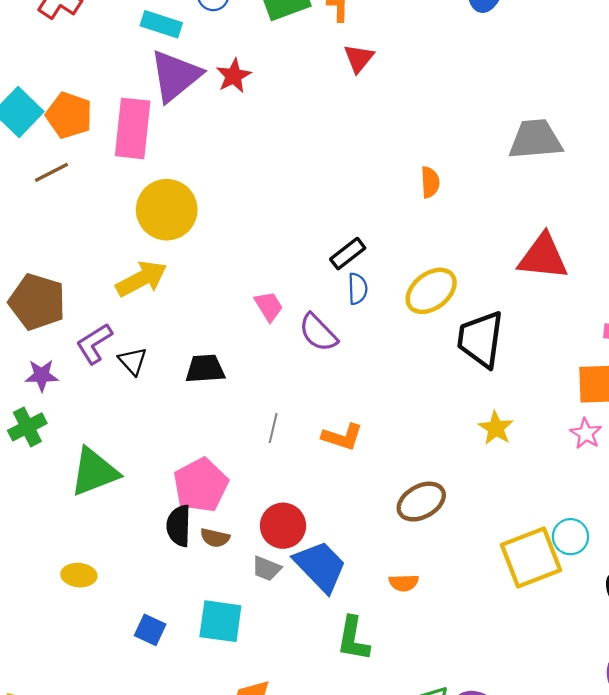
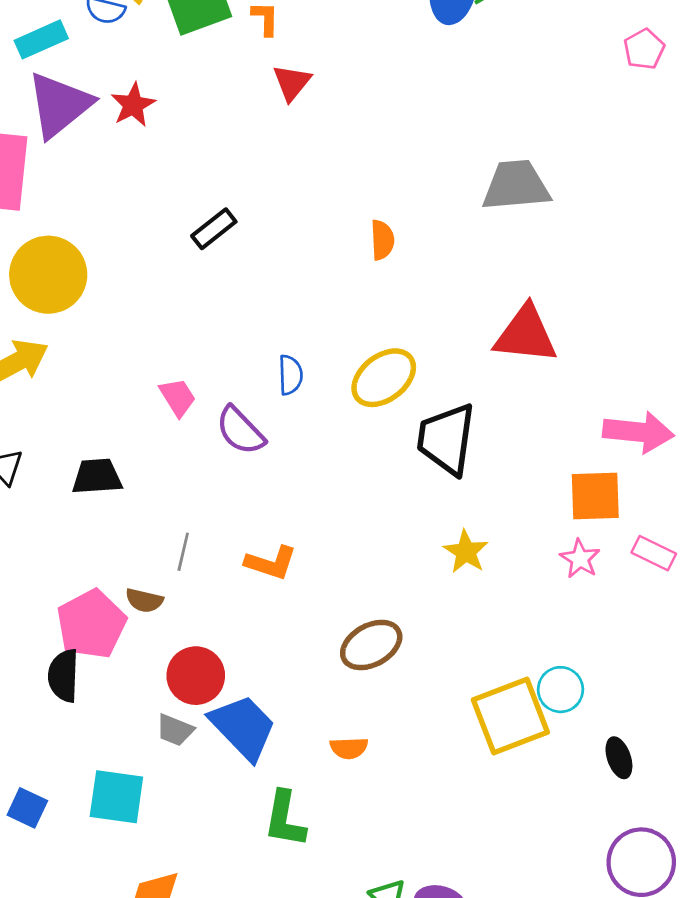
cyan rectangle: (161, 24) -> (41, 39), turned -42
black rectangle: (348, 254) -> (214, 229), moved
brown semicircle: (215, 538) -> (144, 600), moved

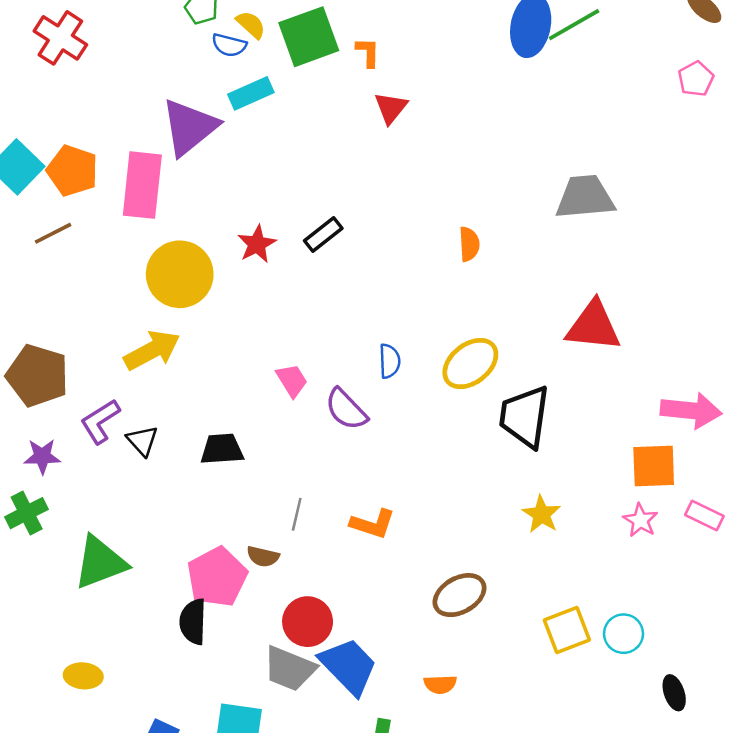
cyan rectangle: (41, 39) -> (251, 93), moved
red star: (133, 105) -> (257, 244), moved
yellow square: (510, 716) -> (567, 630), moved, size x0.7
gray trapezoid: (175, 730) -> (289, 669), size x1.6

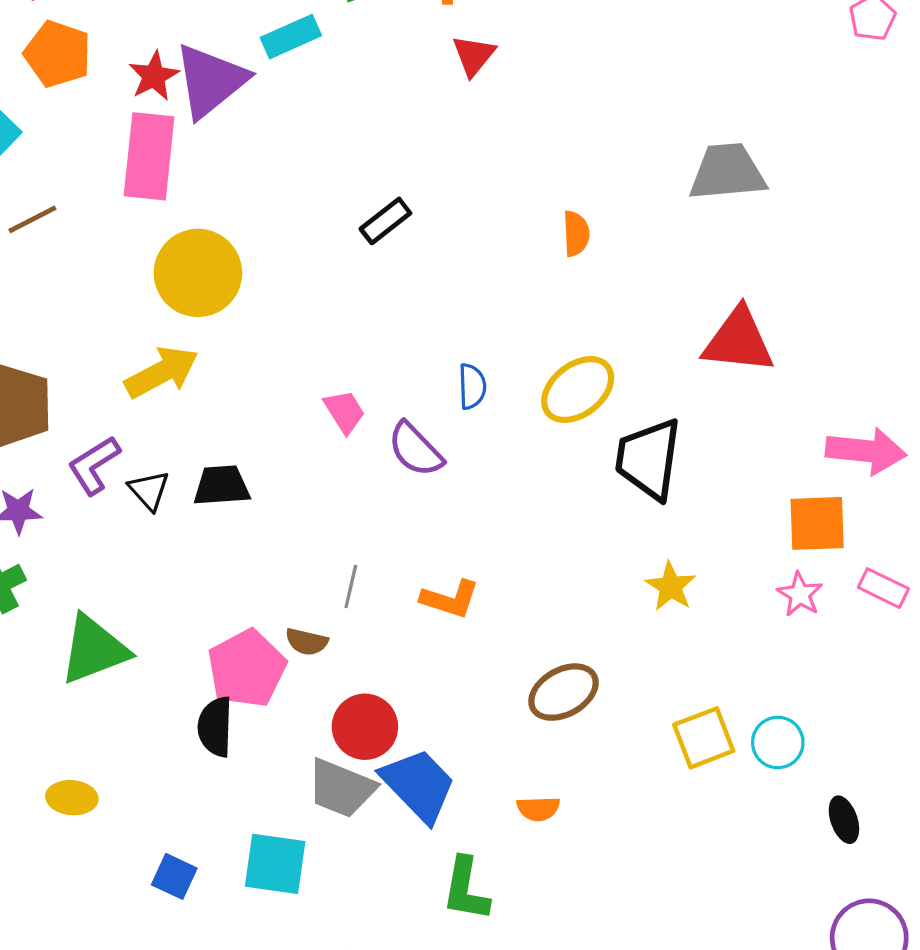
orange pentagon: (72, 171) -> (58, 54), moved
red star: (257, 244) -> (154, 76), moved
black trapezoid: (222, 449) -> (222, 486), moved

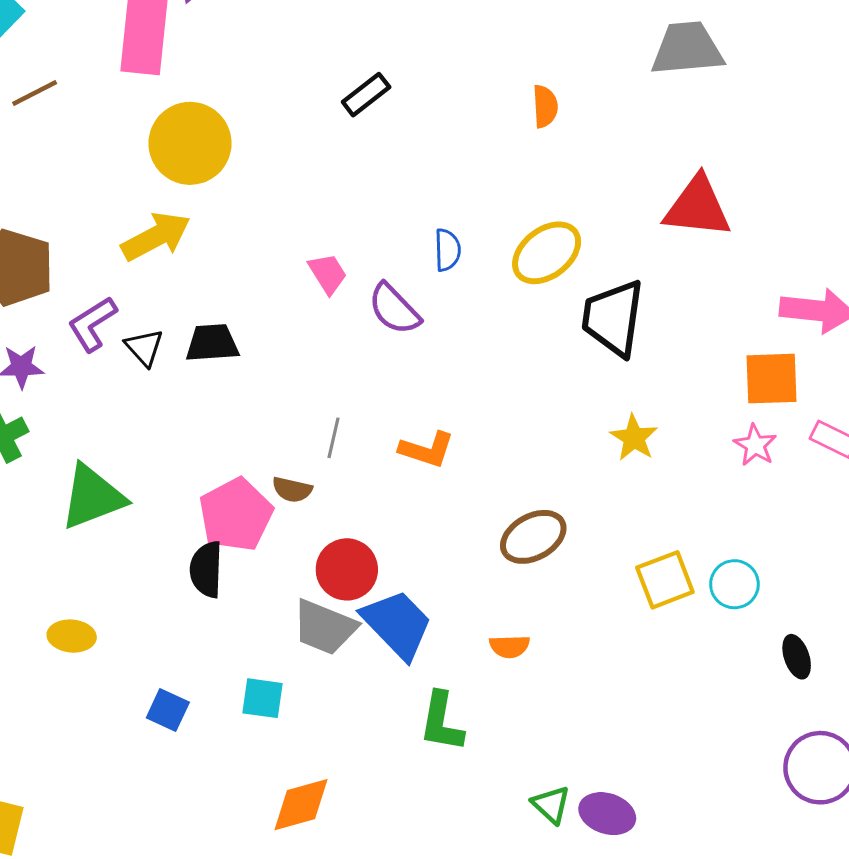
cyan square: (275, 864) -> (263, 698), size x0.7

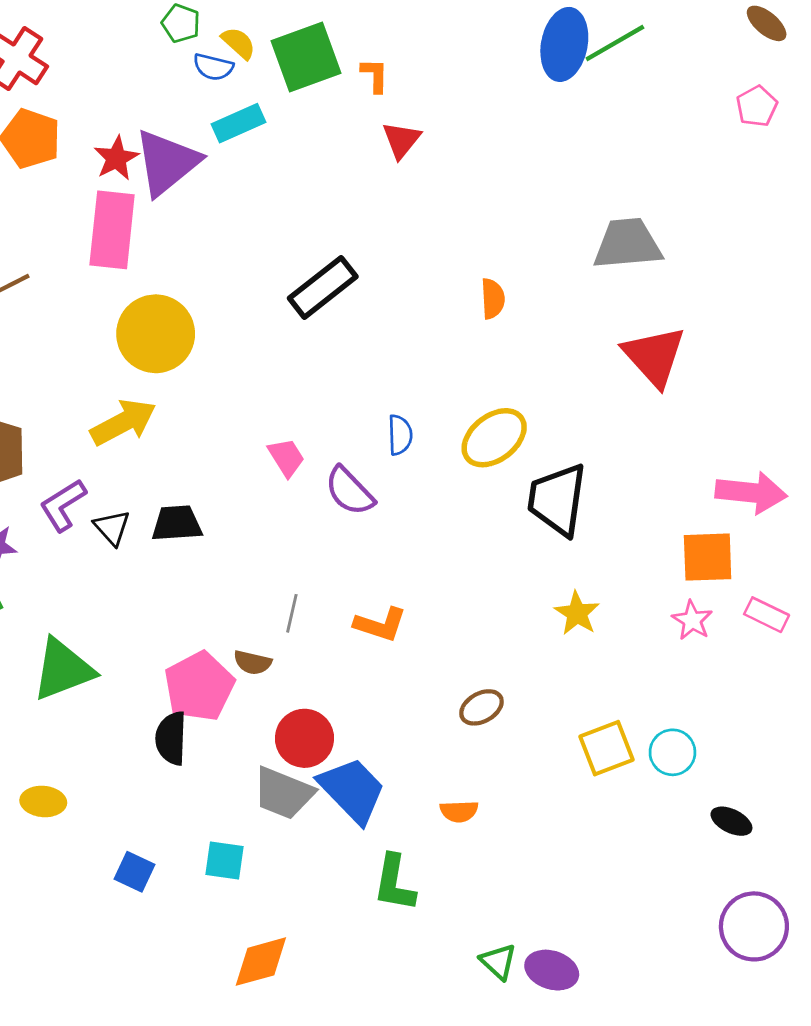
black rectangle: (366, 95) -> (323, 287), size x1.5
red triangle: (697, 207) -> (654, 356), moved, turned 42
brown ellipse: (533, 537) -> (481, 707), size x0.7
black ellipse: (797, 657) -> (731, 821), turned -45

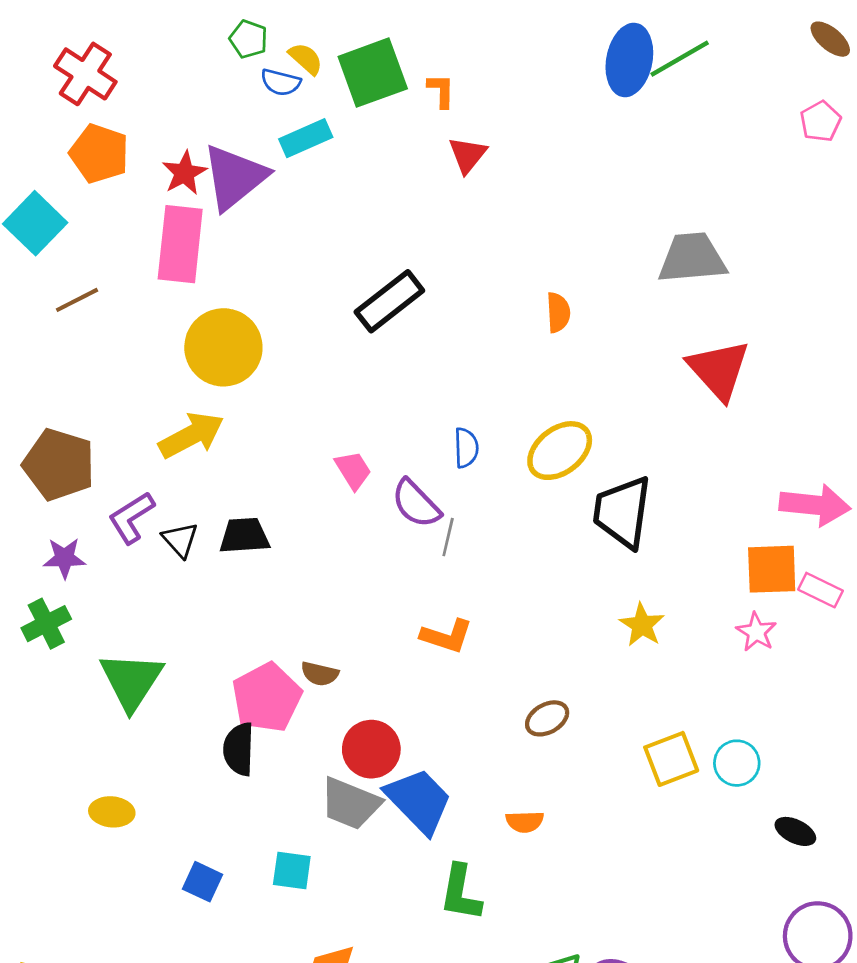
gray line: (292, 613) -> (448, 537), moved
pink rectangle: (767, 615) -> (820, 590), moved
green triangle: (63, 669) -> (131, 681), turned -36

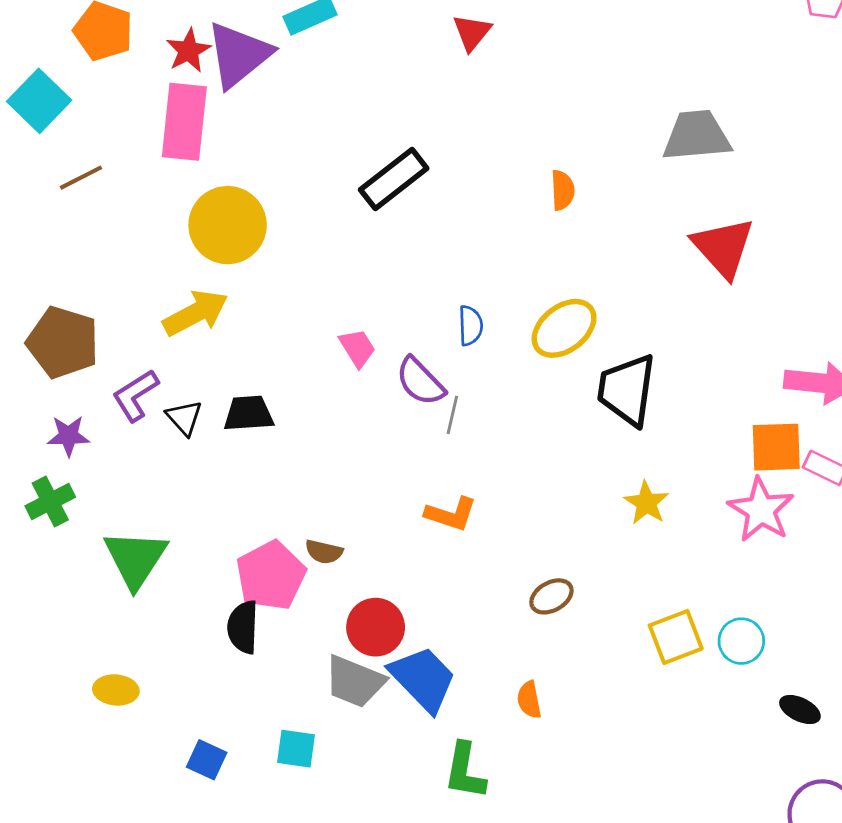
pink star: (756, 632) -> (761, 510), size x1.6
orange semicircle: (525, 822) -> (529, 700), turned 81

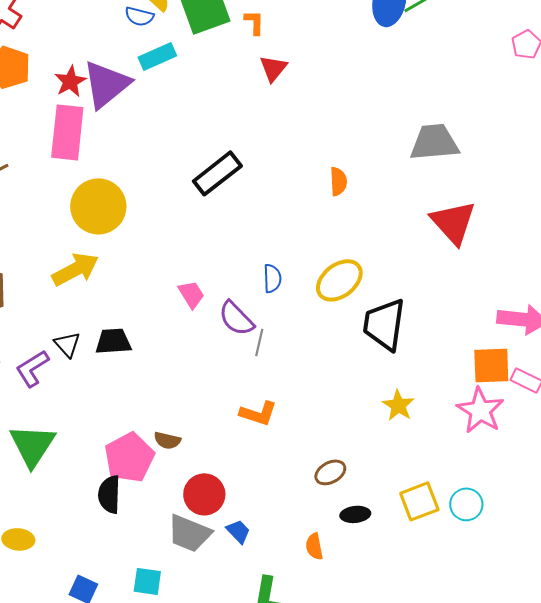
purple L-shape: (135, 395) -> (32, 368), moved
blue trapezoid: (423, 679) -> (238, 531), size x0.5
black ellipse: (800, 709) -> (355, 514), moved, turned -32

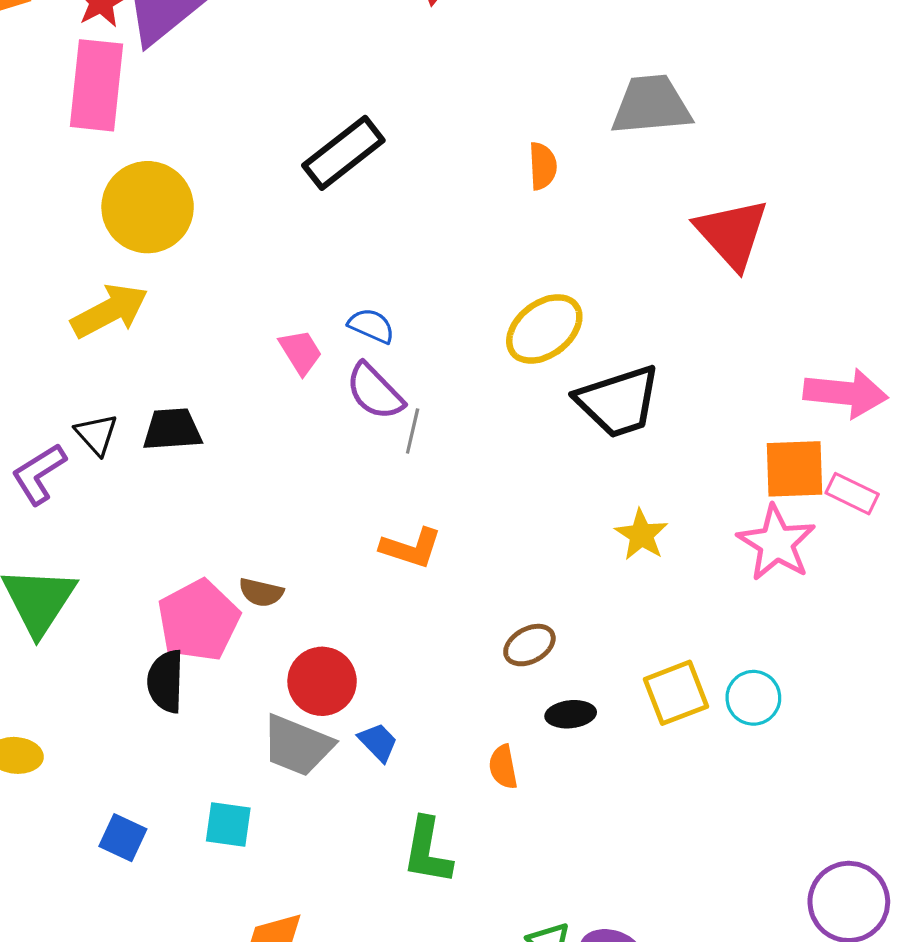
gray trapezoid: (434, 142) -> (651, 105), moved
blue semicircle: (272, 278) -> (371, 326), moved, turned -64
black trapezoid: (384, 324) -> (618, 401), turned -116

